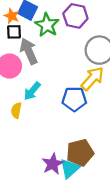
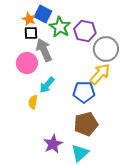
purple hexagon: (75, 16) -> (85, 31), moved
brown pentagon: (80, 153) -> (86, 124), moved
purple star: (53, 164) -> (53, 144), moved

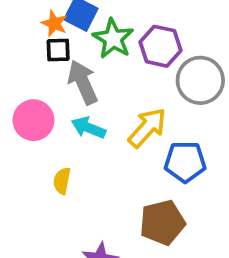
pink circle: (27, 63) -> (33, 120), moved
yellow arrow: (100, 74) -> (147, 128), moved
cyan arrow: (47, 85) -> (88, 128), moved, turned 72
blue pentagon: (84, 92) -> (185, 162), moved

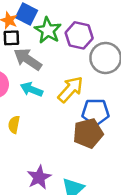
gray arrow: (83, 82) -> (28, 59), turned -32
brown pentagon: (162, 223) -> (88, 133), moved

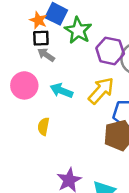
purple hexagon: (79, 35) -> (110, 51), moved
gray arrow: (28, 59) -> (46, 55), moved, size x0.6

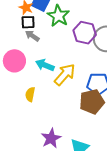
yellow arrow: (101, 91) -> (65, 74), moved

